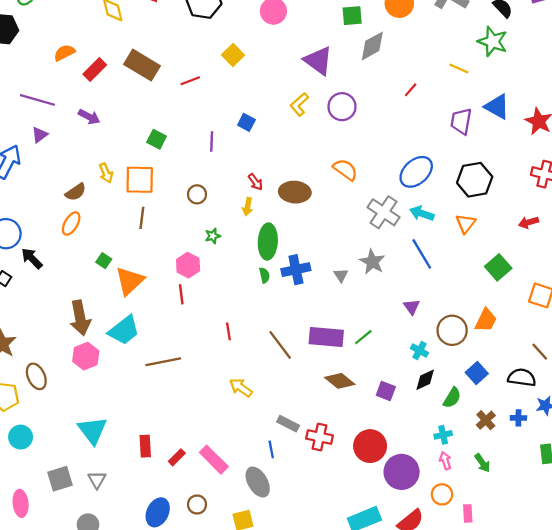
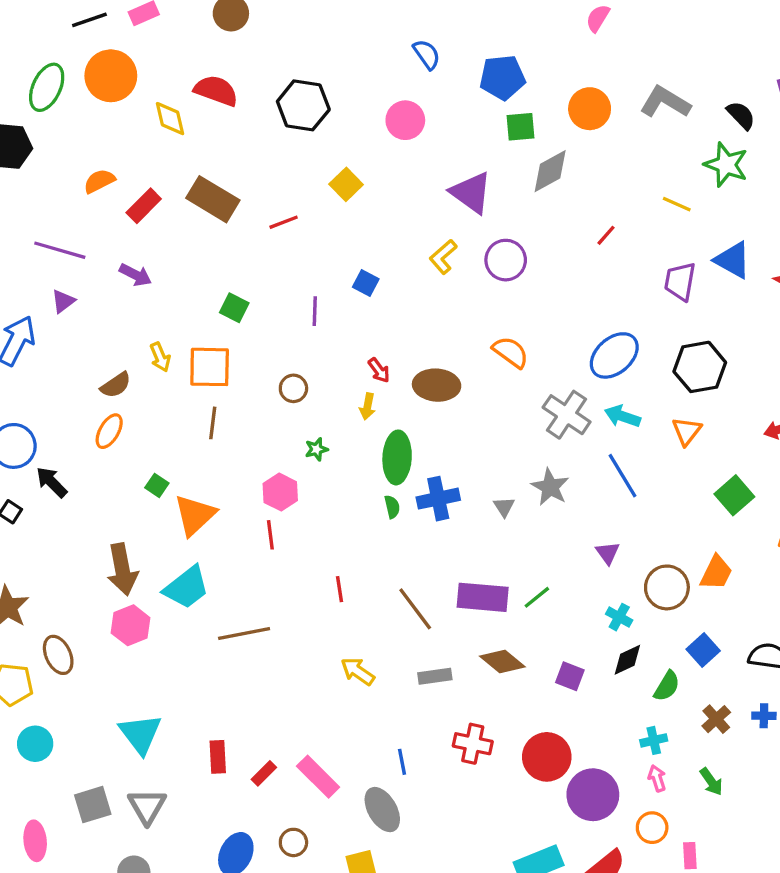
gray rectangle: (288, 424) -> (435, 676), moved, turned -35
gray triangle: (97, 480) -> (147, 806), size x1.4

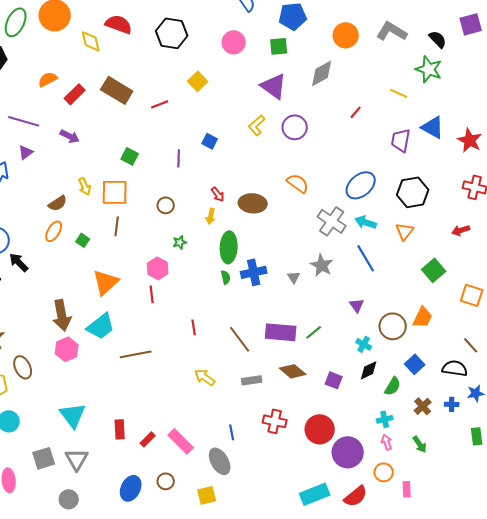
green square: (520, 127) -> (279, 46), moved
green square: (157, 485) -> (83, 240), moved

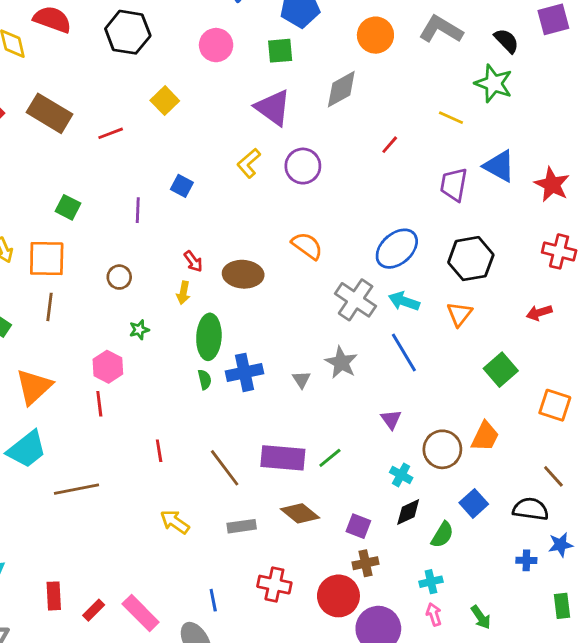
brown cross: (423, 406) -> (366, 563), moved, turned 30

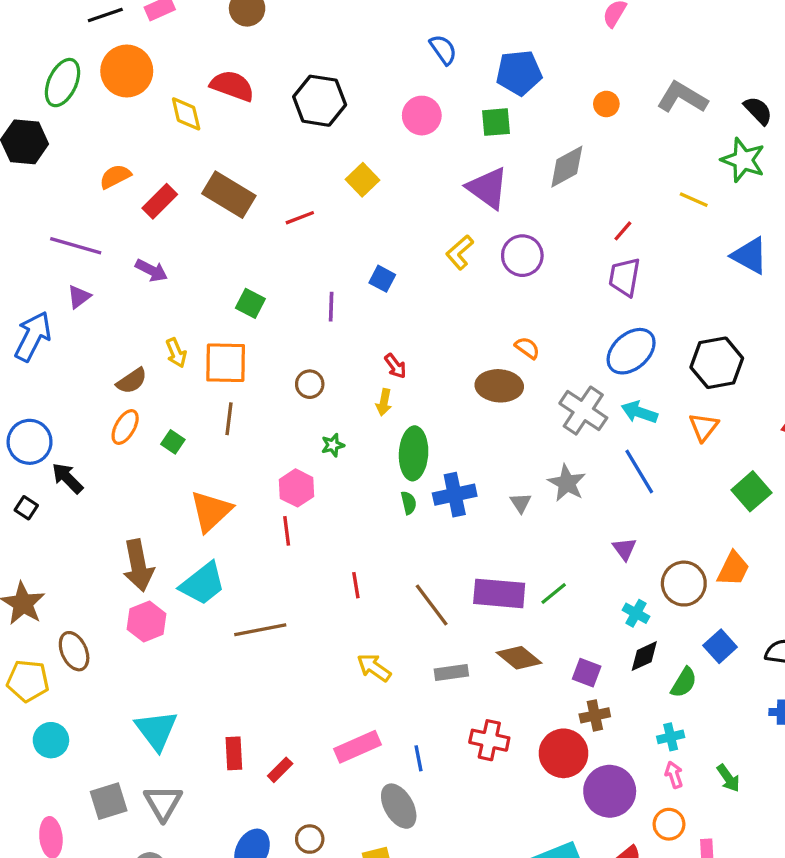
orange circle: (375, 35) -> (606, 104), size x0.6
purple trapezoid: (454, 185) -> (624, 277), moved
orange semicircle: (307, 246) -> (527, 348), size x0.7
brown ellipse: (243, 274) -> (499, 386), moved
pink rectangle: (141, 613) -> (357, 747), moved, turned -69

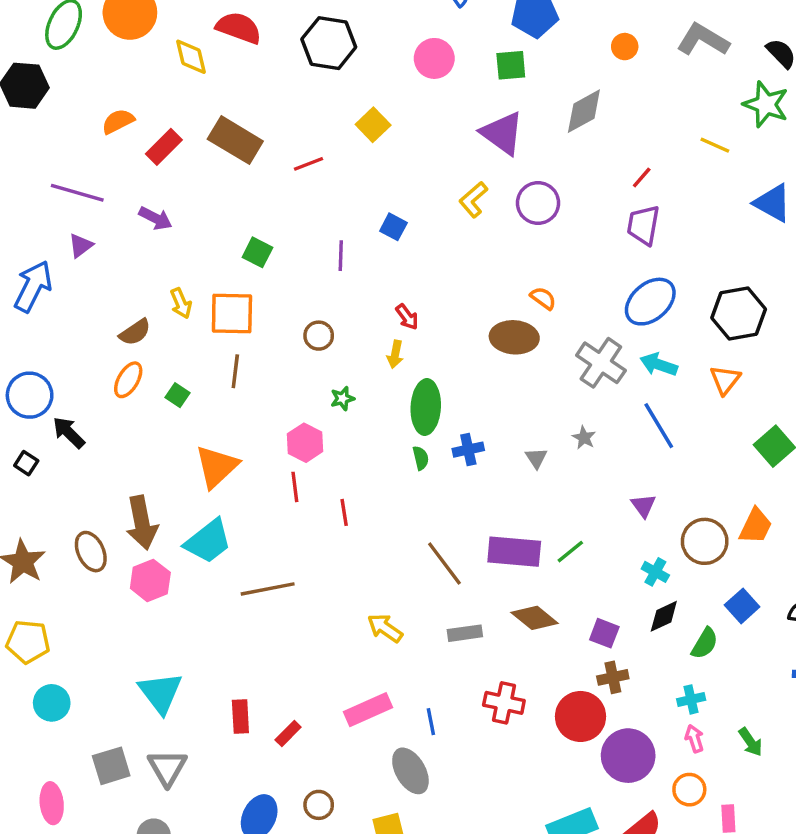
gray star: (567, 483) -> (584, 438), size x0.6
blue cross: (455, 495) -> (468, 450), size x0.7
red line: (356, 585) -> (344, 512), moved
brown ellipse: (74, 651) -> (91, 552), moved

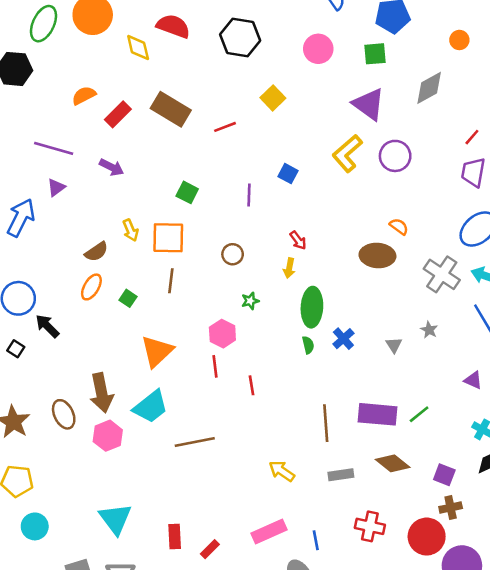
yellow L-shape: (473, 200) -> (347, 153), size x1.4
blue cross: (468, 450) -> (343, 339), turned -30
purple triangle: (643, 506) -> (473, 380), turned -30
brown line: (444, 563) -> (326, 423), turned 33

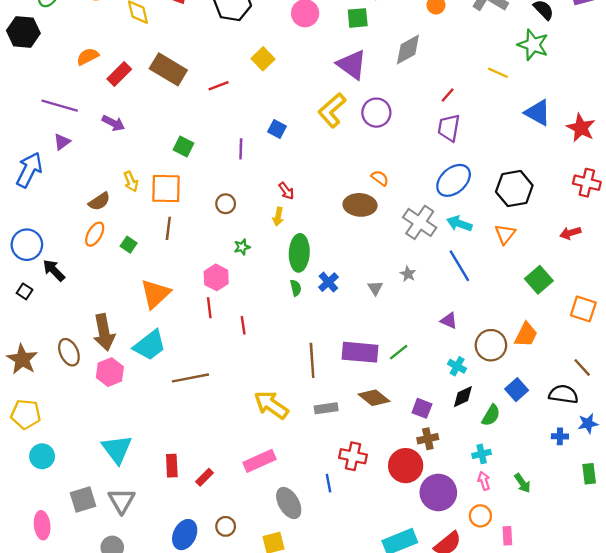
yellow arrow: (282, 471) -> (271, 405), size x1.4
blue line: (316, 540) -> (328, 483), moved

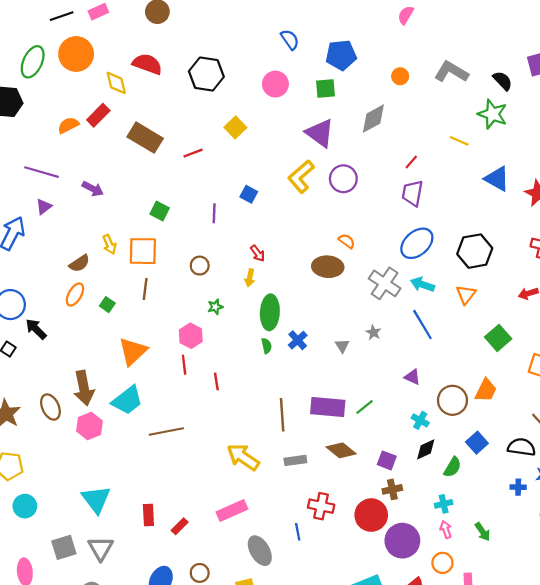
red rectangle: (119, 74) -> (98, 115), moved

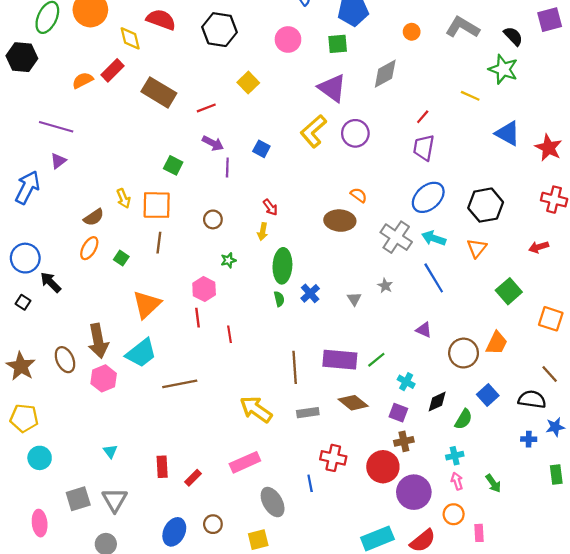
purple arrow: (93, 189) -> (213, 143), moved
cyan cross: (420, 420) -> (406, 382), moved
cyan triangle: (96, 499) -> (110, 451), size x0.5

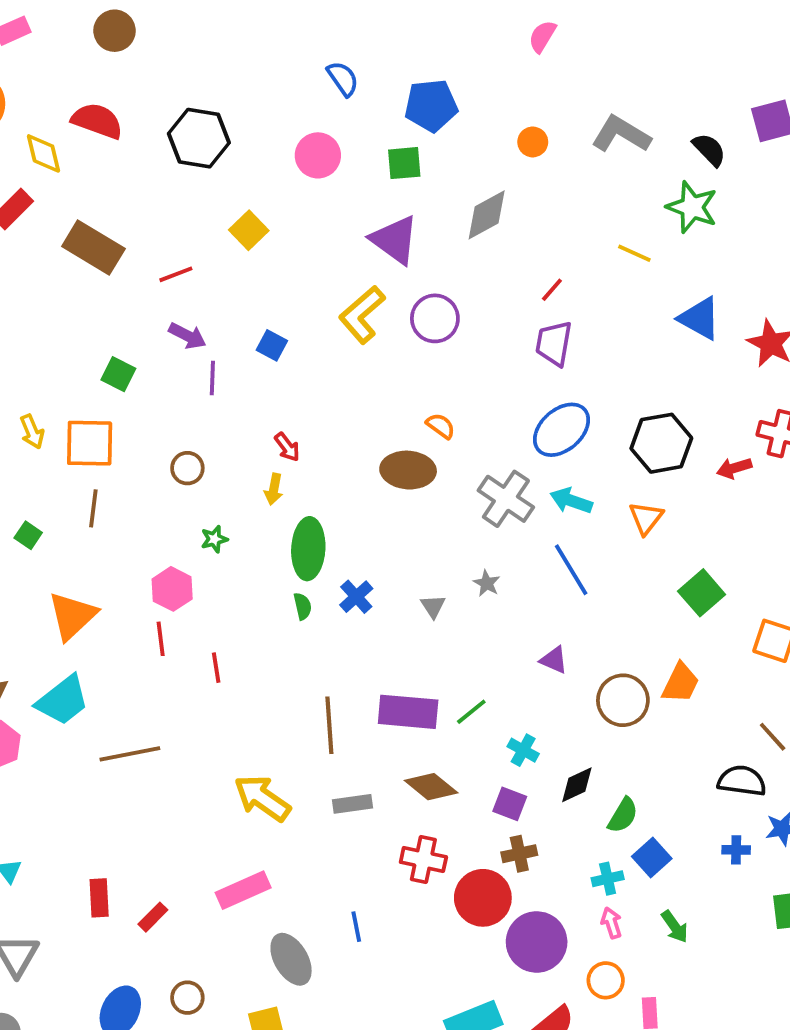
red arrow: (539, 247) -> (734, 468), moved
blue square: (488, 395) -> (652, 858), moved
red cross: (333, 458) -> (423, 859), moved

